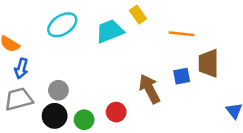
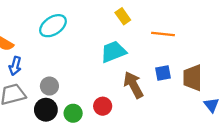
cyan trapezoid: (110, 31) -> (113, 52), moved
brown trapezoid: (208, 63) -> (193, 78), moved

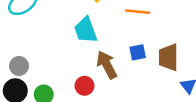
cyan trapezoid: (113, 52) -> (86, 30), turned -88
red circle: (103, 106) -> (84, 86), moved

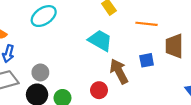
cyan trapezoid: (86, 30) -> (100, 40), turned 140
brown trapezoid: (169, 57) -> (174, 46), moved

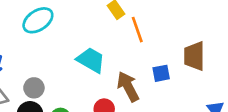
orange line: (147, 24) -> (137, 30), moved, turned 65
cyan trapezoid: (100, 40) -> (91, 60), moved

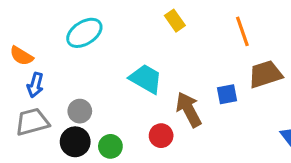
orange line: (137, 30) -> (242, 31), moved
brown trapezoid: (194, 56) -> (265, 74), turned 72

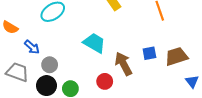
brown trapezoid: (265, 74) -> (176, 56), moved
blue arrow: (35, 85) -> (32, 47), moved, turned -63
gray trapezoid: (32, 122) -> (17, 72), turned 35

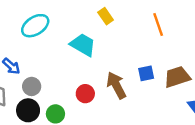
cyan trapezoid: (94, 43) -> (83, 45), moved
red circle: (105, 81) -> (85, 94), moved

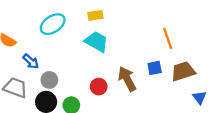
yellow rectangle: (106, 16) -> (95, 15), moved, turned -64
orange line: (158, 24) -> (168, 38), moved

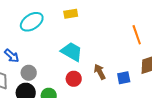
cyan trapezoid: (96, 42) -> (72, 52), moved
blue square: (155, 68) -> (124, 78), moved
brown arrow: (127, 79) -> (100, 72), size x0.7

